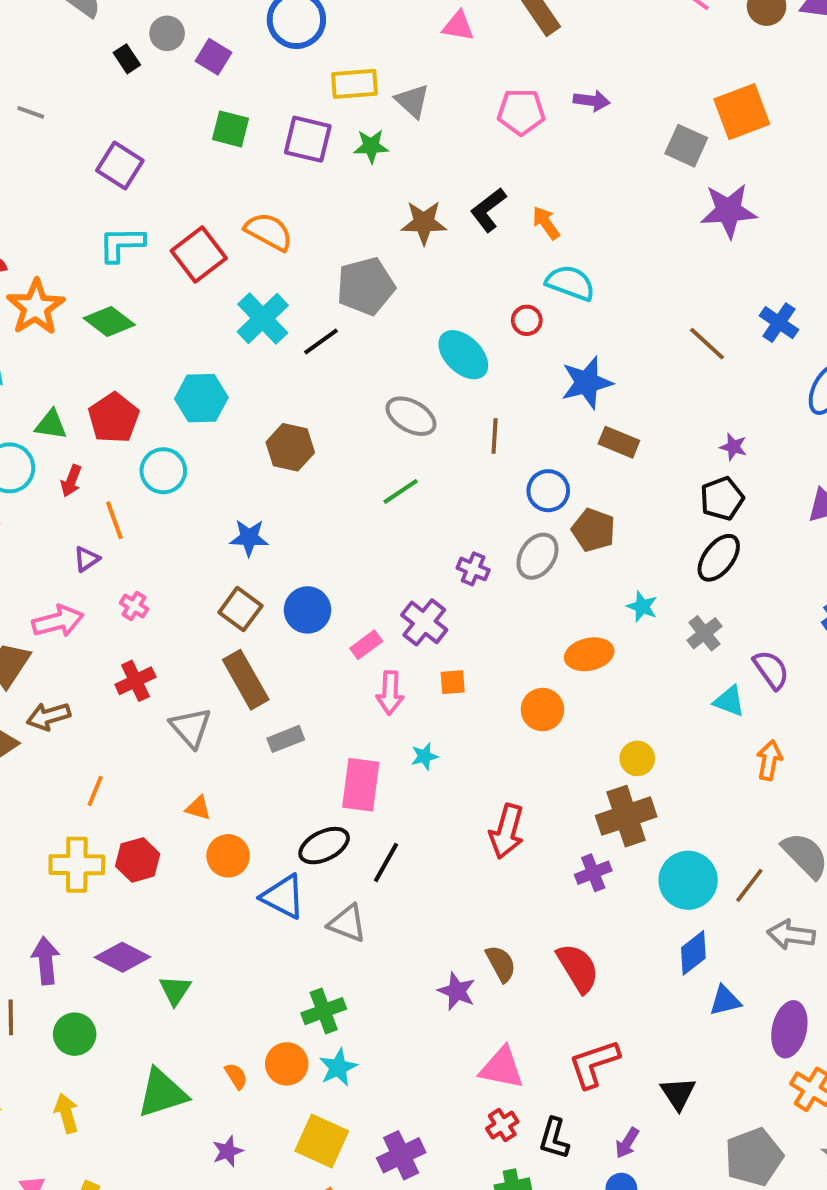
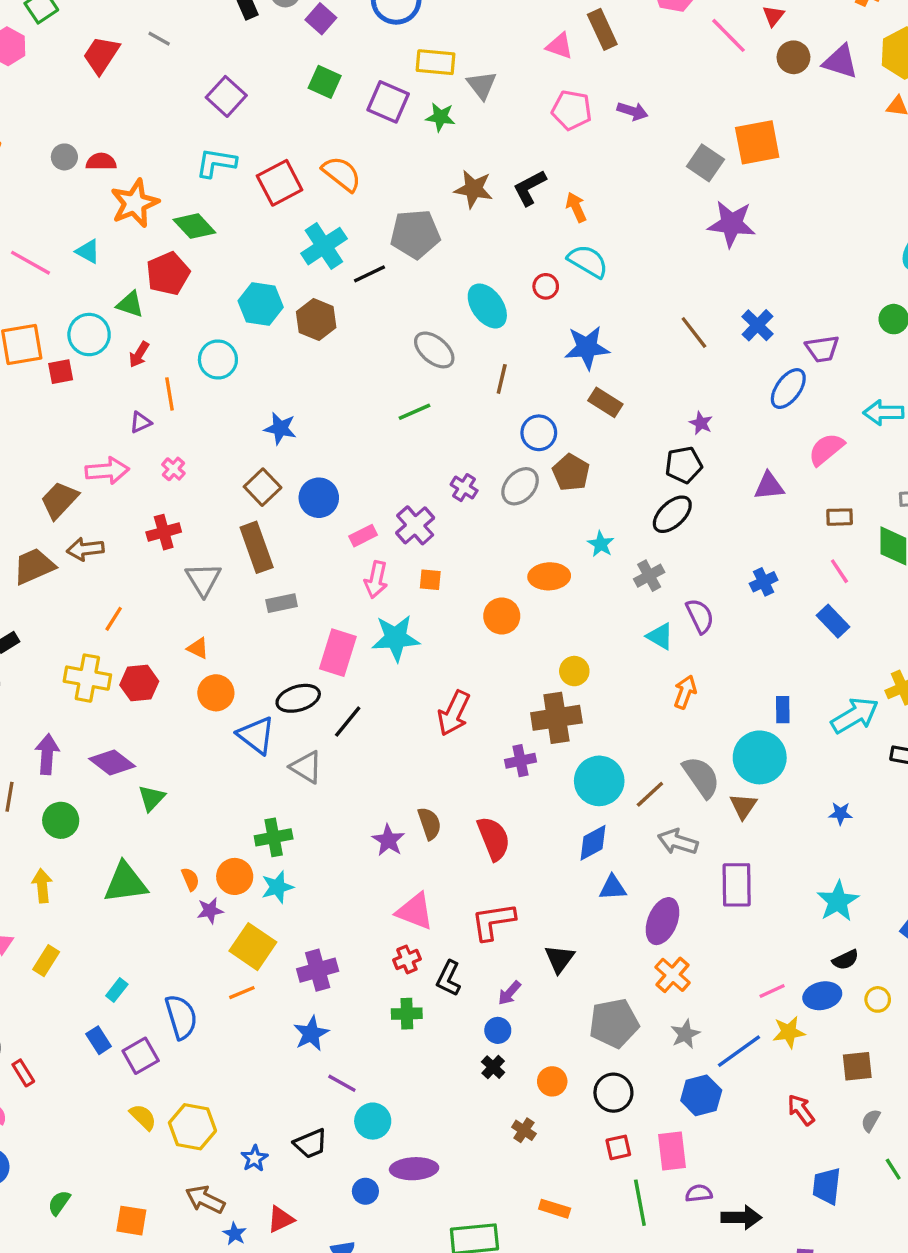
pink triangle: (458, 26) -> (560, 46), moved
red pentagon: (114, 418) -> (168, 274), moved
brown hexagon: (290, 447) -> (316, 320), moved
cyan star: (424, 756) -> (396, 638), size x2.0
purple star: (228, 1151) -> (210, 911), moved

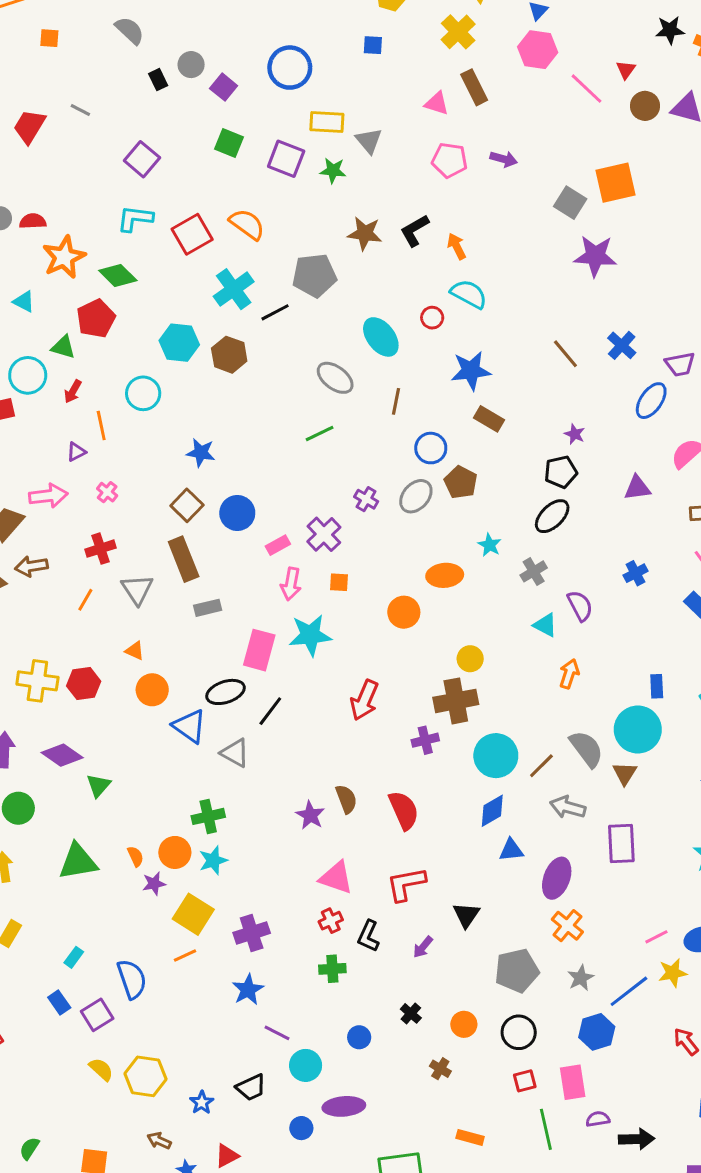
orange line: (114, 619) -> (85, 600), moved
blue circle: (498, 1030) -> (359, 1037), moved
brown arrow: (205, 1199) -> (159, 1141), size x0.7

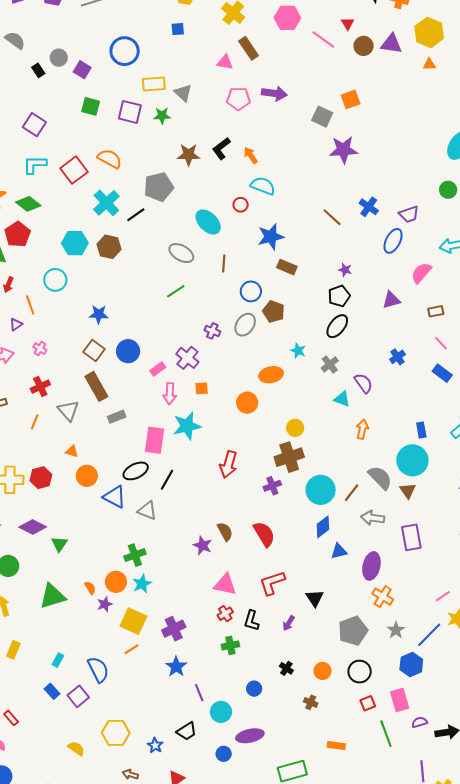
purple arrow: (504, 159) -> (274, 93), size x1.4
orange square: (615, 183) -> (351, 99), size x0.7
purple line: (277, 1033) -> (199, 693), turned 48
yellow semicircle: (101, 1069) -> (76, 748), moved

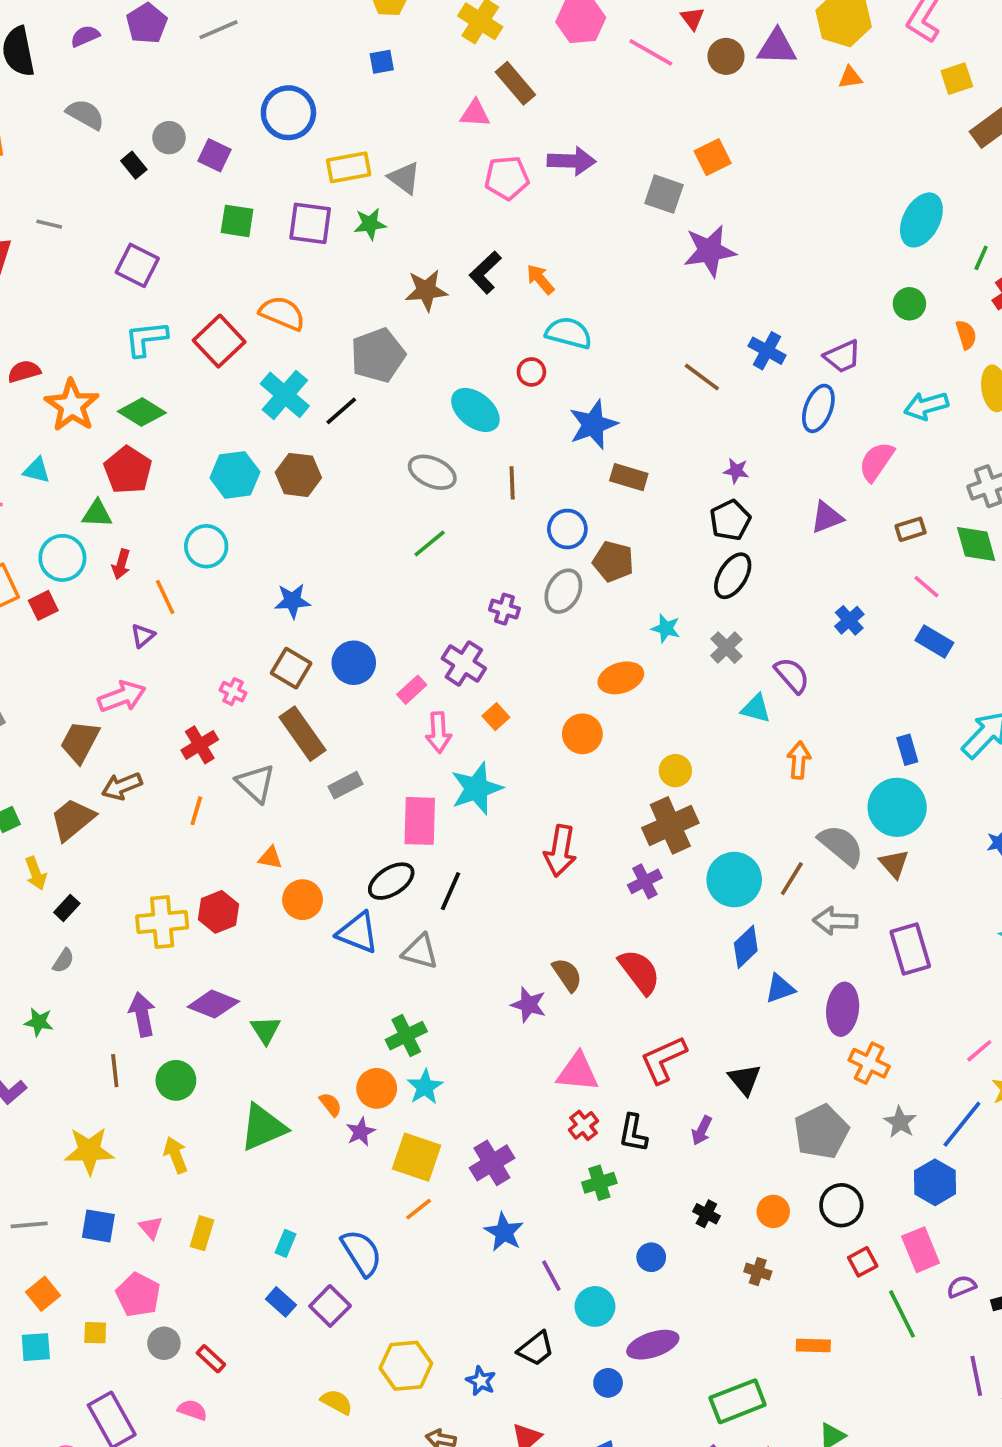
pink cross: (40, 349) -> (233, 692), moved
orange square: (202, 388) -> (496, 717), turned -32

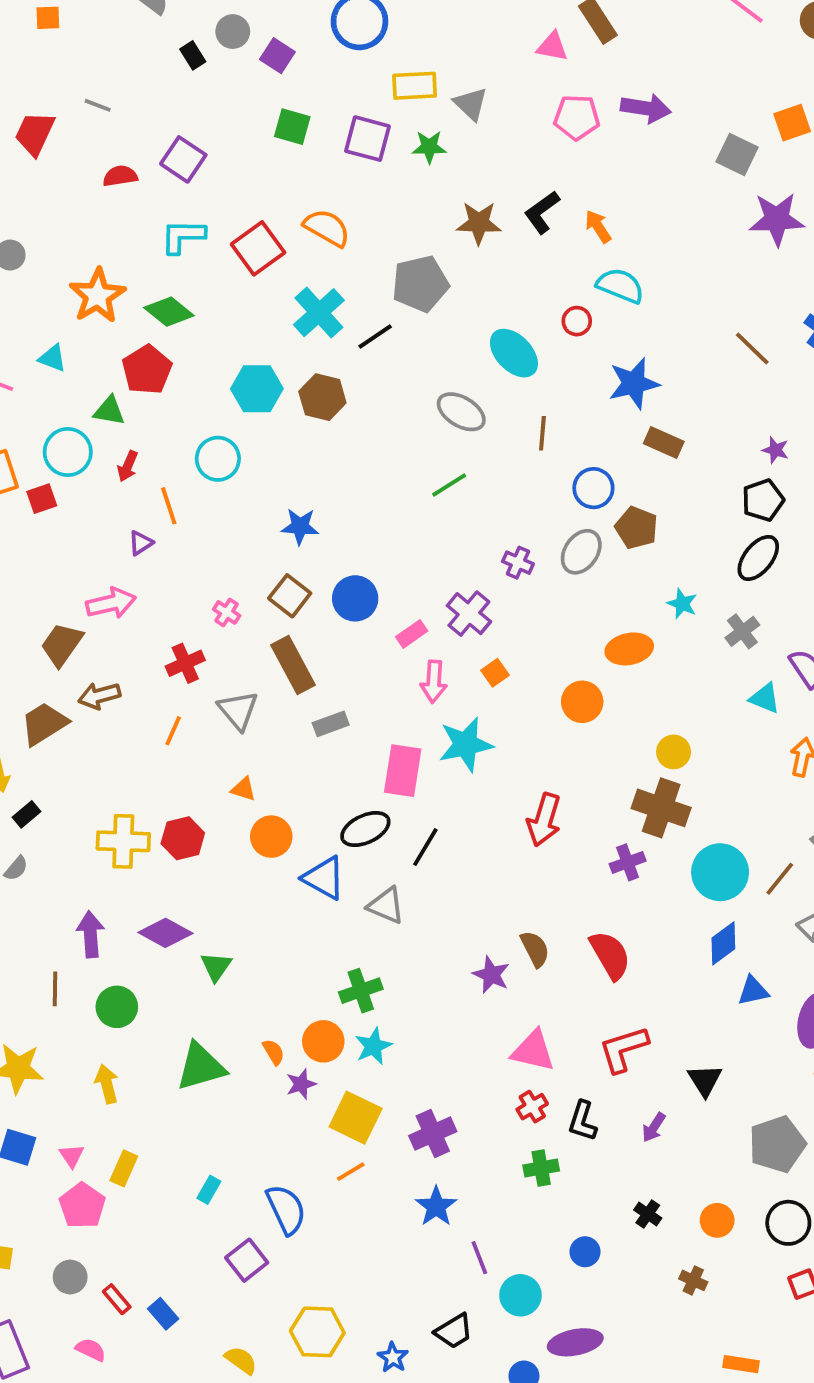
red semicircle: (24, 371) -> (120, 176), moved
brown cross: (670, 825) -> (661, 808), turned 36
pink pentagon: (138, 1295) -> (82, 1206), moved
blue rectangle: (281, 1302) -> (163, 1314), moved

